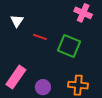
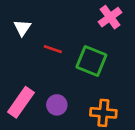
pink cross: (83, 13) -> (110, 17), turned 30
purple circle: (43, 87) -> (57, 105), moved

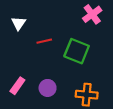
red line: (53, 49) -> (44, 41), turned -32
pink rectangle: (21, 102) -> (17, 86), size x0.7

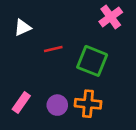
white triangle: (19, 23) -> (23, 28), turned 32
orange cross: (87, 95) -> (88, 104), moved

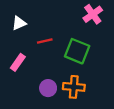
pink rectangle: (21, 102) -> (18, 62), moved

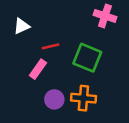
pink cross: (93, 14) -> (105, 16), turned -36
pink rectangle: (18, 62) -> (38, 69), moved

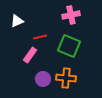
pink cross: (105, 16) -> (71, 15), moved, turned -30

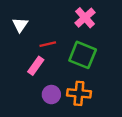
pink cross: (71, 15) -> (85, 18), turned -30
white triangle: (17, 21) -> (20, 25), turned -32

